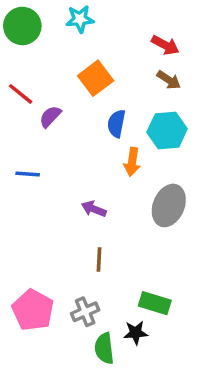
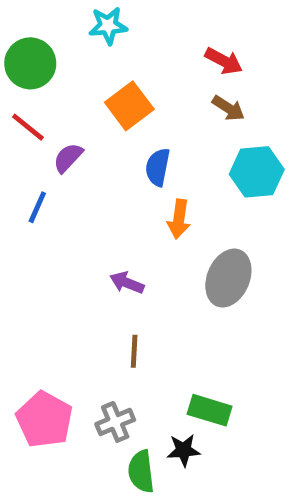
green circle: (22, 26) -> (30, 63), moved
cyan hexagon: (167, 131) -> (257, 172), moved
blue line: (28, 174) -> (37, 207), moved, turned -70

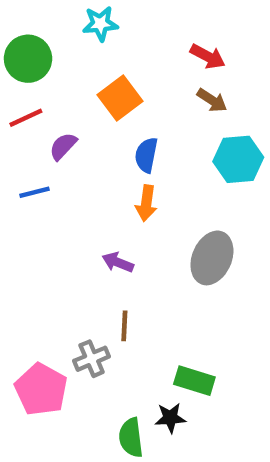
red line: (28, 127) -> (26, 118), turned -64
blue line: (37, 207) -> (35, 192), turned 52
orange arrow: (179, 219) -> (146, 203), moved
gray cross: (115, 422) -> (92, 359), moved

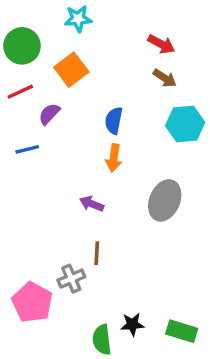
orange square: (120, 98) -> (71, 70), moved
green rectangle: (194, 381) -> (182, 331), moved

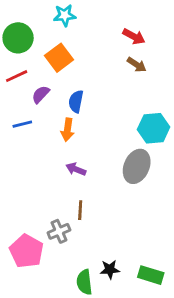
blue semicircle: (114, 121) -> (76, 101), moved
cyan hexagon: (185, 124) -> (154, 128), moved
orange arrow: (114, 158) -> (67, 130), moved

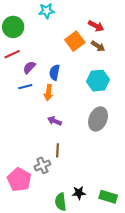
orange square: (59, 58) -> (75, 41), moved
blue line: (22, 124) -> (25, 87), moved
cyan hexagon: (154, 128) -> (98, 81), moved

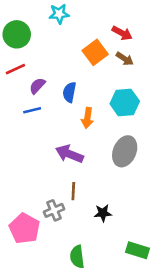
orange arrow: (48, 93) -> (87, 118), moved
purple arrow: (55, 121) -> (69, 154), size x1.5
black star: (79, 193) -> (103, 213), moved

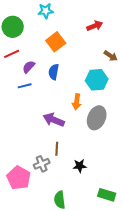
red arrow: (122, 33) -> (95, 26), turned -49
orange square: (95, 52) -> (56, 42), moved
brown arrow: (125, 59) -> (111, 56), moved
orange arrow: (87, 118) -> (77, 102), moved

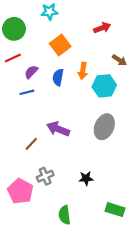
orange arrow: (77, 102) -> (83, 71), moved
brown line: (57, 149) -> (31, 144), moved, turned 40

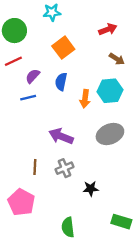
brown arrow: (119, 60) -> (117, 59), moved
orange arrow: (83, 71) -> (85, 99), moved
gray ellipse: (104, 127) -> (110, 134), turned 45
brown line: (31, 144) -> (35, 167), moved, turned -40
gray cross: (45, 176) -> (64, 168), moved

